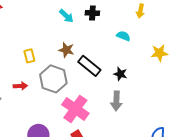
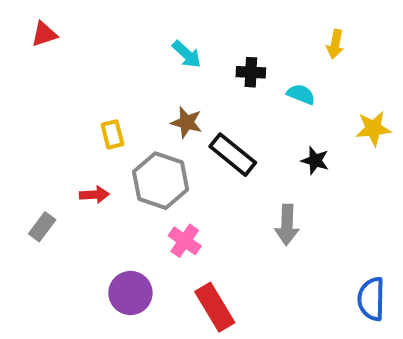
black cross: (92, 13) -> (251, 72), moved
black star: (120, 74) -> (315, 161), moved
pink cross: (75, 109) -> (185, 241), moved, size x0.6

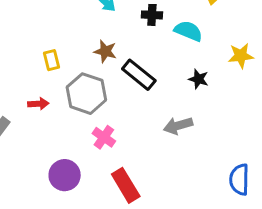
cyan semicircle: (301, 94) -> (188, 31), size x1.4
gray arrow: (287, 225) -> (178, 126), turned 72

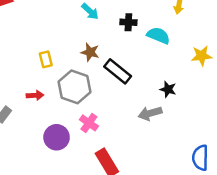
black star: (199, 79) -> (168, 89), moved
purple circle: (65, 175) -> (57, 137), moved

